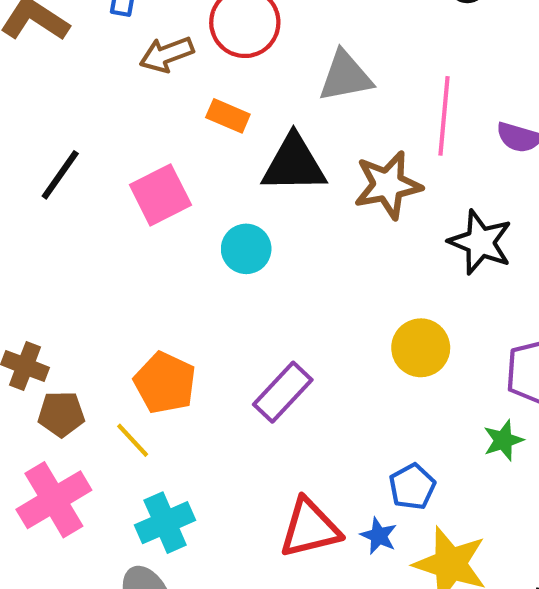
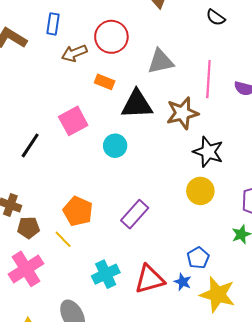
black line: (60, 175) -> (30, 145), moved
black star: (480, 242) -> (208, 152), moved
cyan cross: (165, 523) -> (106, 274), moved

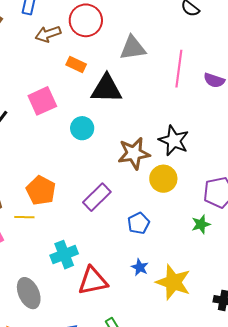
brown star: (182, 113) -> (134, 153), moved
yellow line: (63, 239) -> (24, 217), turned -48
blue pentagon: (198, 258) -> (139, 223), moved
red triangle: (149, 279) -> (93, 281), moved

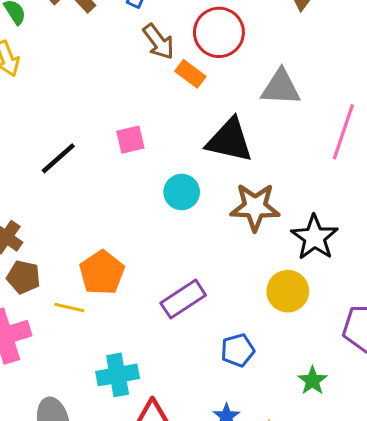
brown arrow: (48, 34) -> (158, 42), turned -120
orange rectangle: (76, 65) -> (190, 74), moved
pink square: (42, 101) -> (130, 140), size x0.7
brown star: (134, 153) -> (255, 207), moved
green star: (201, 224) -> (312, 381), moved, turned -30

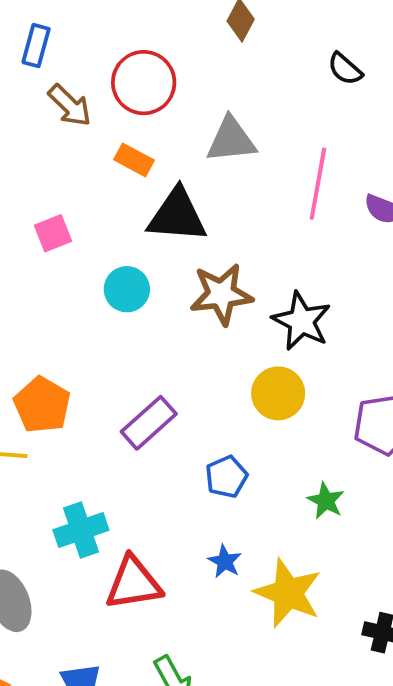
orange rectangle: (190, 74) -> (134, 160), moved

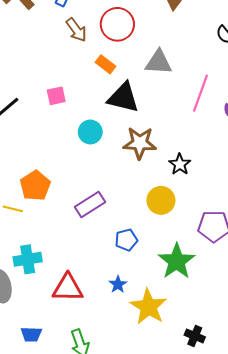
black star: (302, 321) -> (180, 164), size x0.7
green star: (326, 501) -> (177, 261), size x1.8
cyan cross: (81, 530) -> (28, 259), moved

